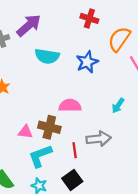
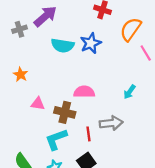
blue star: (87, 62) -> (91, 43), moved
pink triangle: (25, 132) -> (38, 104), moved

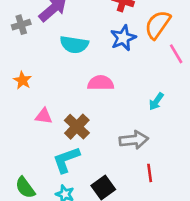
blue star: (91, 43) -> (123, 38), moved
pink semicircle: (84, 92) -> (101, 83), moved
brown cross: (65, 112) -> (77, 127), turned 30
red line: (88, 134) -> (150, 173), moved

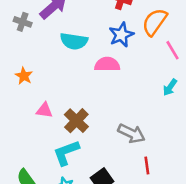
gray cross: (21, 25) -> (23, 22), turned 36
pink semicircle: (101, 83) -> (107, 64), moved
cyan arrow: (156, 101) -> (170, 87), moved
gray arrow: (134, 140) -> (132, 133), turned 32

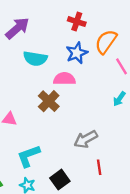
brown cross: (76, 121) -> (49, 101), moved
gray arrow: (132, 133) -> (86, 139), turned 125

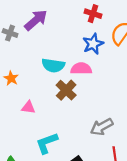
cyan semicircle: (35, 59) -> (53, 65), moved

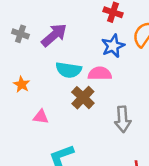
purple arrow: (36, 20) -> (54, 35), moved
gray arrow: (102, 127) -> (123, 119), moved, turned -65

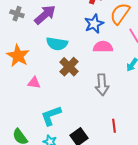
pink semicircle: (100, 74) -> (103, 47), moved
orange star: (22, 84) -> (18, 56), size x1.6

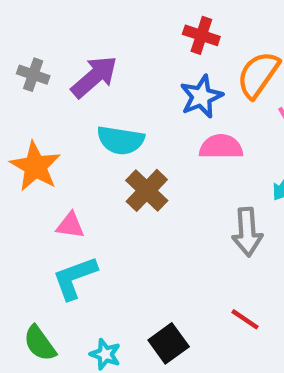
gray arrow: (102, 85) -> (247, 232), moved
cyan L-shape: (51, 116) -> (75, 278), moved
red line: (114, 126) -> (245, 319), turned -48

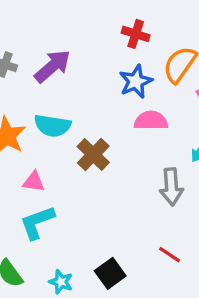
cyan semicircle: (121, 140) -> (52, 126), moved

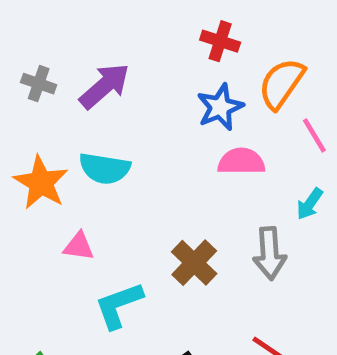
brown cross: (93, 155) -> (194, 263), moved
cyan L-shape: (37, 222) -> (119, 305), moved

